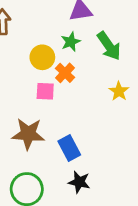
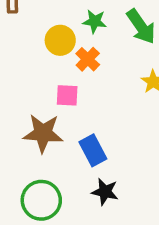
green star: (71, 42) -> (95, 21), turned 30
pink square: (45, 91) -> (67, 95), moved

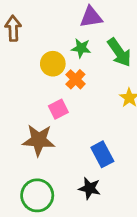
pink square: (67, 95) -> (58, 109), turned -30
blue rectangle: (93, 150) -> (102, 154), moved

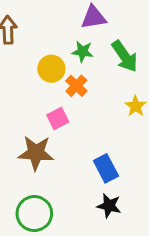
black star: (90, 188) -> (109, 206), moved

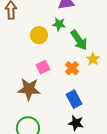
green arrow: (125, 56) -> (79, 40), moved
orange cross: (76, 86) -> (72, 68), moved

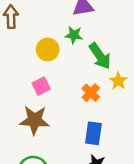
pink square: (43, 67) -> (41, 86), moved
blue rectangle: (74, 99) -> (93, 133), turned 36

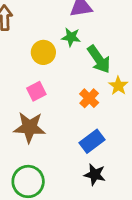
blue rectangle: (93, 133) -> (92, 141), turned 45

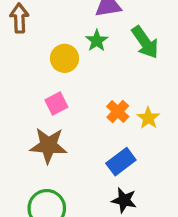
green star: (71, 37) -> (97, 41), turned 30
green arrow: (99, 59) -> (145, 42), moved
yellow star: (118, 86) -> (148, 118), moved

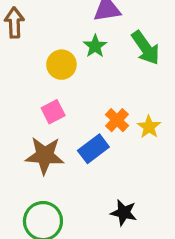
blue rectangle: (121, 162) -> (93, 149), moved

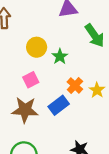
green star: (95, 46) -> (60, 56), moved

